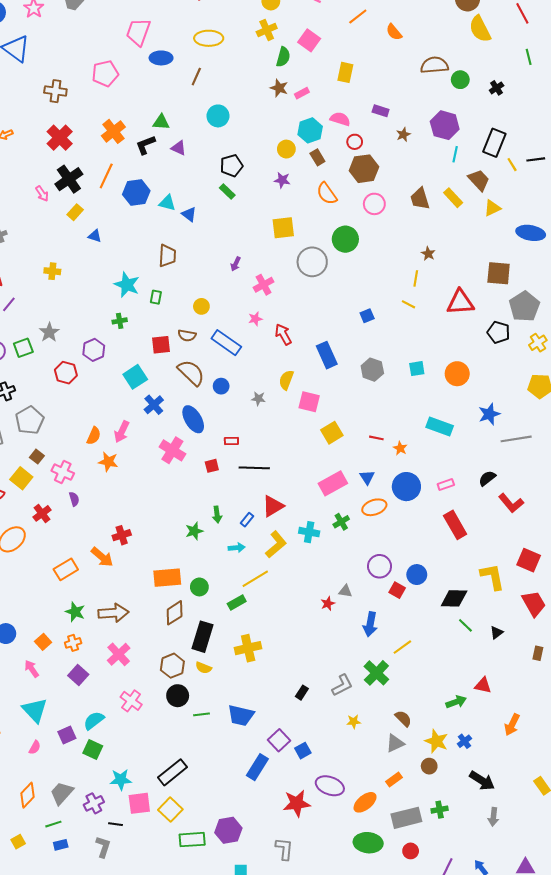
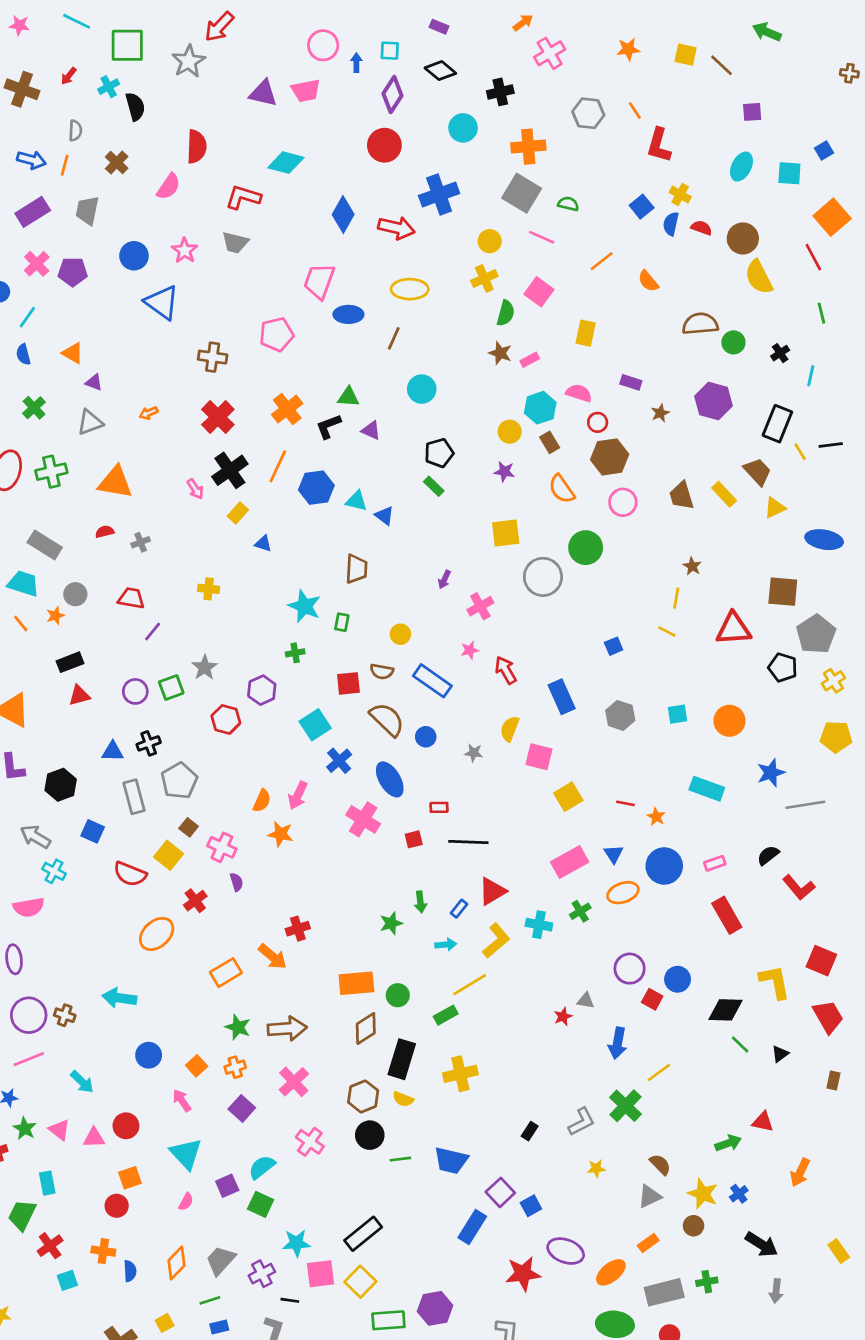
cyan line: (455, 154) -> (811, 376), moved

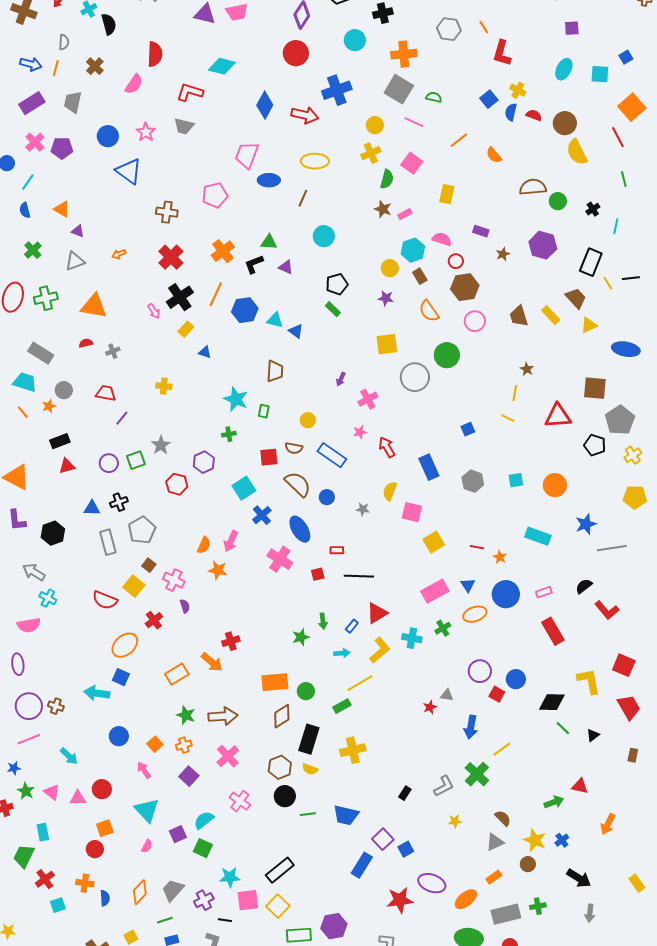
blue square: (93, 831) -> (121, 677), moved

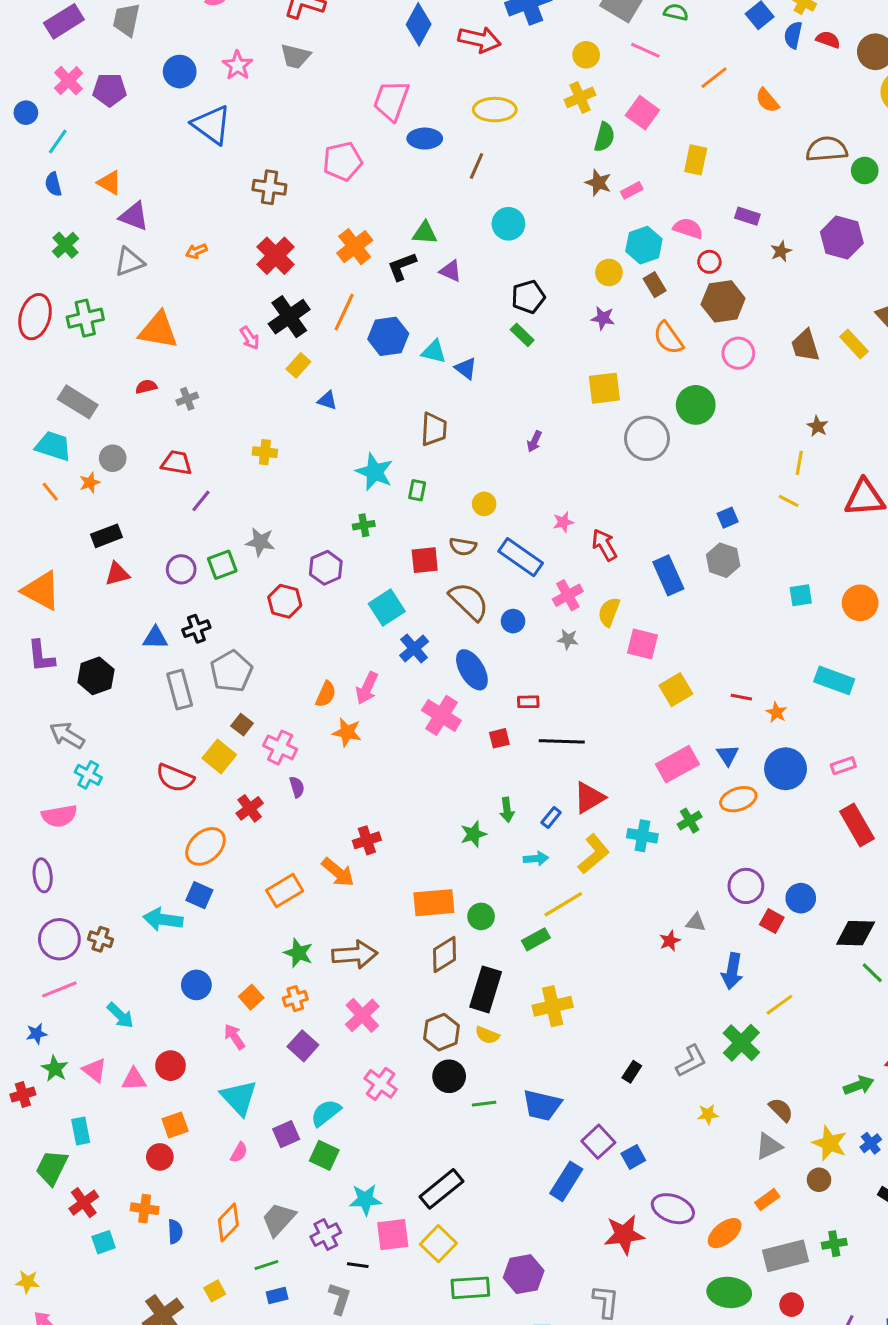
purple triangle: (78, 231) -> (134, 216), size x1.5
pink cross: (368, 399) -> (568, 595), moved
gray star: (161, 445) -> (260, 542), turned -30
gray hexagon: (473, 481) -> (723, 560), moved

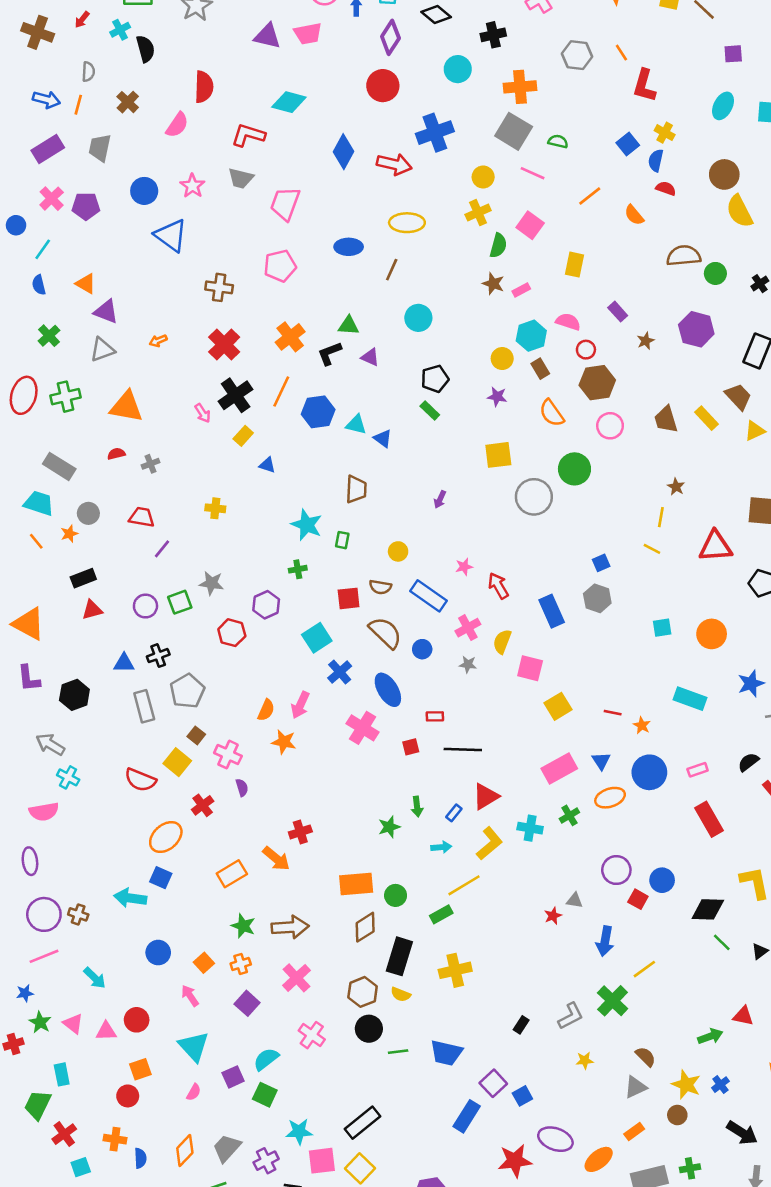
red semicircle: (828, 40) -> (666, 188), moved
pink trapezoid: (391, 100) -> (285, 204), moved
purple rectangle: (747, 216) -> (618, 312), turned 30

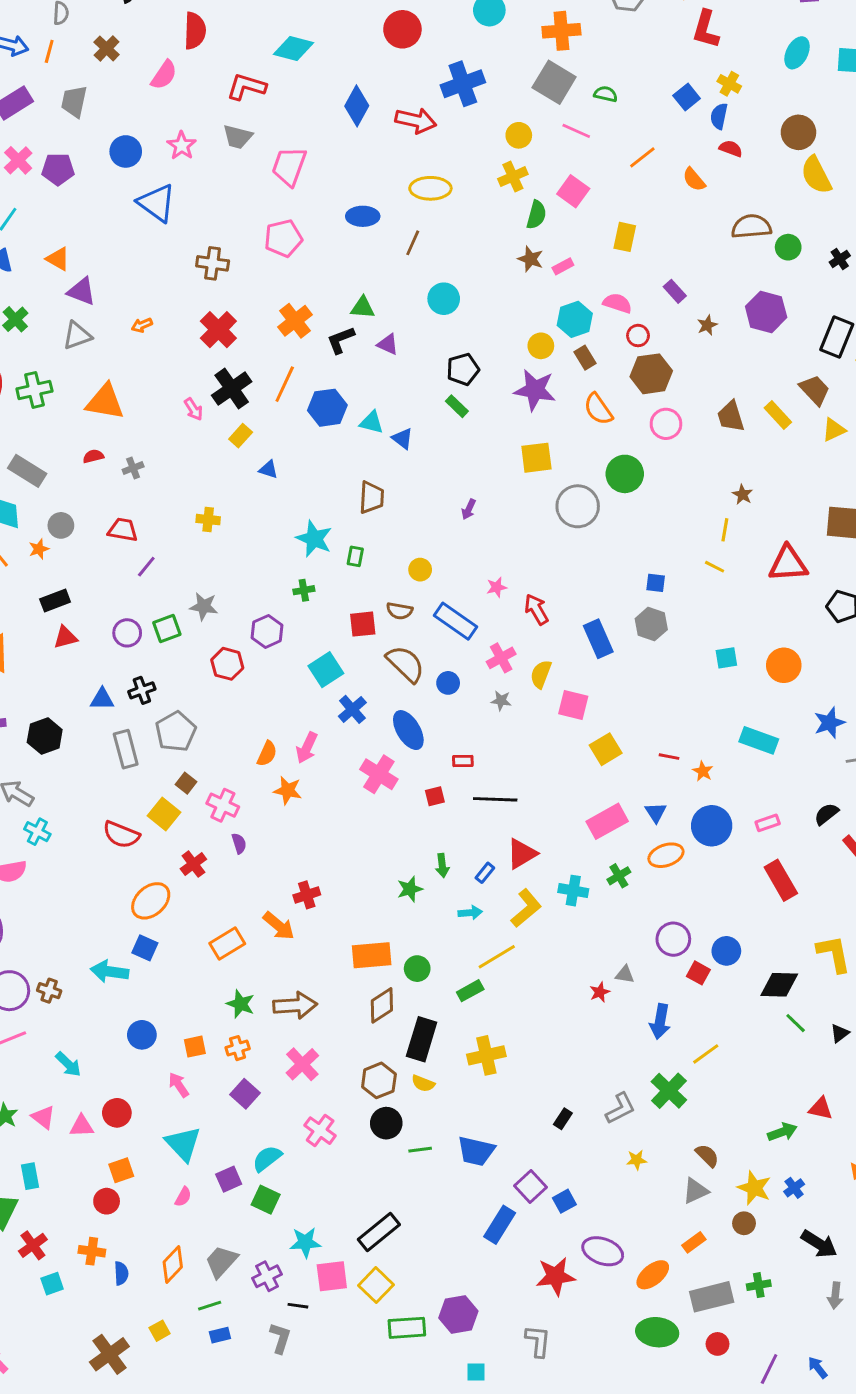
purple star: (497, 397) -> (535, 390), size x1.8
blue square: (601, 563) -> (656, 583), turned 30
orange square: (204, 963) -> (195, 1047), turned 30

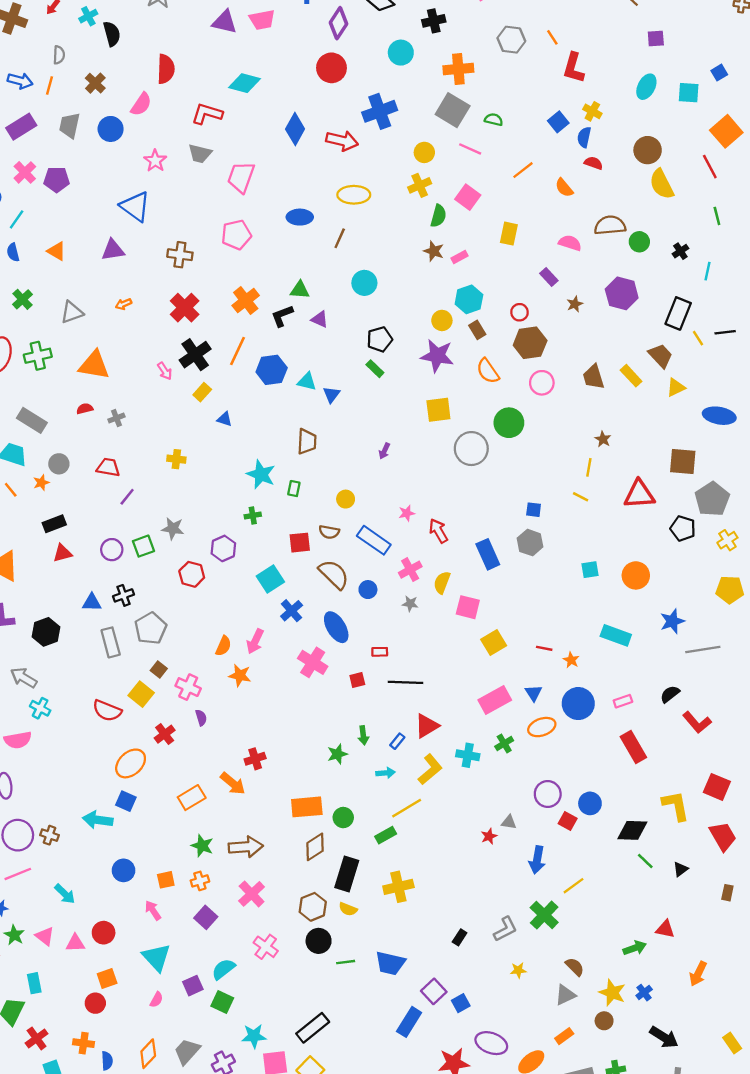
blue circle: (126, 151) -> (111, 129), moved
purple triangle: (82, 291) -> (113, 250), moved, turned -30
pink semicircle: (617, 303) -> (570, 243), moved
blue triangle: (402, 439) -> (331, 395), turned 30

